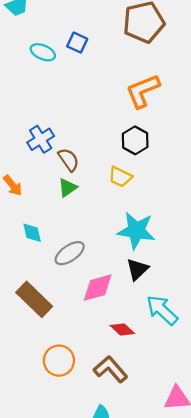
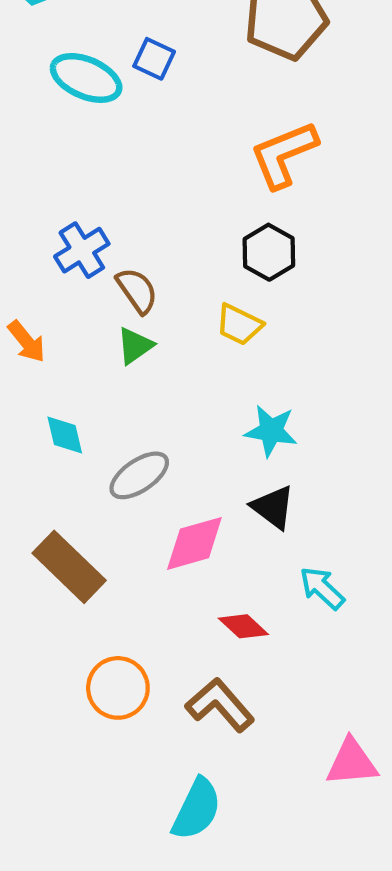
cyan ellipse: (43, 52) -> (86, 78), size x1.4
cyan star: (136, 231) -> (271, 431), size x0.7
black triangle: (137, 269) -> (273, 507), turned -40
cyan arrow: (162, 310) -> (322, 588), size x0.7

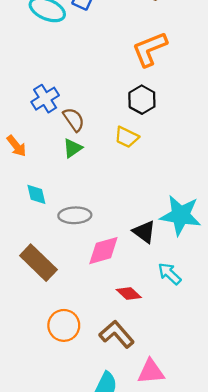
cyan star: (271, 431) -> (181, 215), moved, size x1.5
gray ellipse: (139, 475) -> (75, 215), turned 32
pink triangle: (352, 762) -> (151, 372), moved

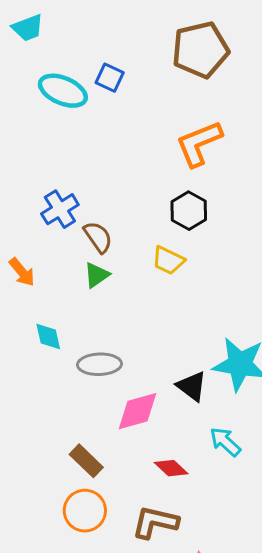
brown rectangle: (38, 263) -> (86, 461), moved, size x0.7
brown L-shape: (117, 334) -> (155, 522), turned -36

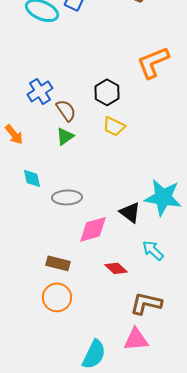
orange L-shape: (199, 143) -> (153, 62), moved
black hexagon: (189, 211) -> (107, 92), moved
brown rectangle: (86, 461) -> (58, 263), turned -30
brown L-shape: (155, 522) -> (146, 303), moved

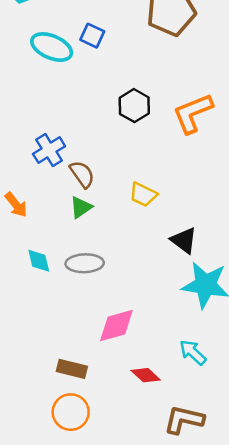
black hexagon: (107, 92) -> (134, 106), moved
gray ellipse: (67, 197) -> (85, 263), moved
black triangle: (130, 212) -> (184, 240), moved

